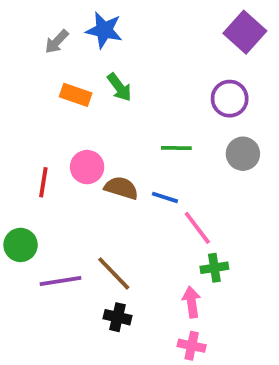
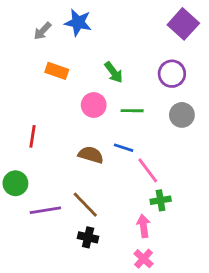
green arrow: (119, 87) -> (114, 72), moved
pink circle: (87, 167) -> (94, 105), moved
brown semicircle: (121, 188) -> (91, 155), moved
pink cross: (192, 346) -> (143, 259), turned 30

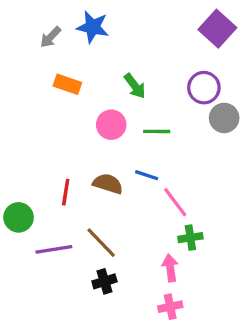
gray circle: (182, 115) -> (224, 118), moved
red line: (33, 136) -> (66, 192), moved
black cross: (88, 237) -> (104, 281), turned -30
pink cross: (143, 259) -> (170, 307), turned 36

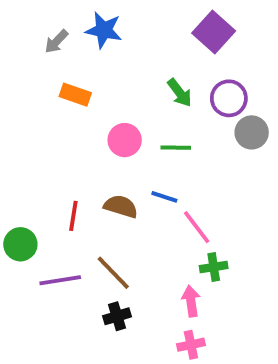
purple square: (217, 29) -> (214, 32), moved
green arrow: (135, 86) -> (180, 93), moved

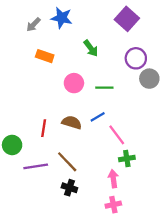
green arrow: (180, 93) -> (91, 48), moved
blue line: (164, 197) -> (98, 117), turned -49
black cross: (117, 316) -> (69, 188), turned 35

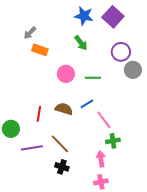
blue star: (62, 18) -> (84, 16), moved
gray arrow: (33, 25) -> (30, 33), moved

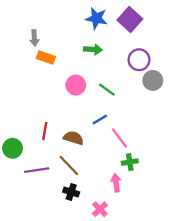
gray arrow: (30, 33) -> (34, 38), turned -48
green arrow: (81, 43) -> (93, 49), turned -49
green line: (93, 78) -> (107, 90), turned 35
brown semicircle: (64, 109) -> (73, 138), moved
pink cross: (101, 182) -> (100, 209), moved, turned -32

